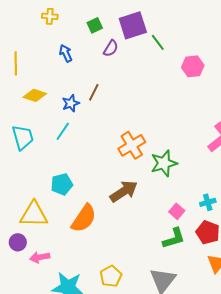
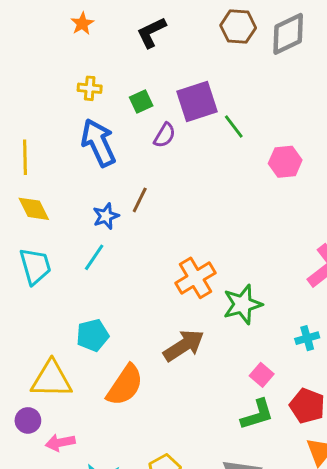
yellow cross: (50, 16) -> (90, 88), moved
blue arrow: (66, 53) -> (98, 143), size x1.8
yellow diamond: (35, 95) -> (34, 209), moved, turned 45
cyan cross: (208, 202) -> (307, 338), moved

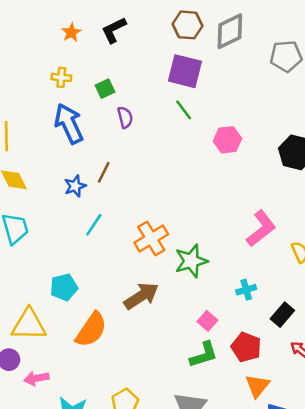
orange star: (82, 24) -> (71, 32), moved
purple square: (197, 102) -> (185, 71), moved, turned 32
purple semicircle: (165, 135) -> (125, 117), turned -45
cyan line: (94, 257) -> (94, 225), moved

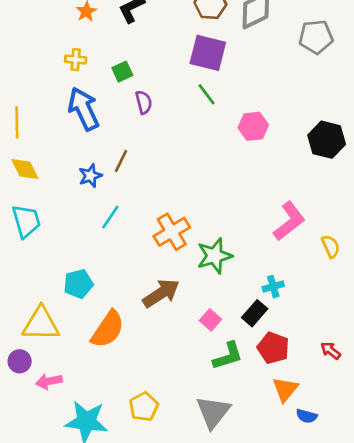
black rectangle: (282, 315) -> (255, 313), moved
pink square: (207, 321) -> (210, 320), moved

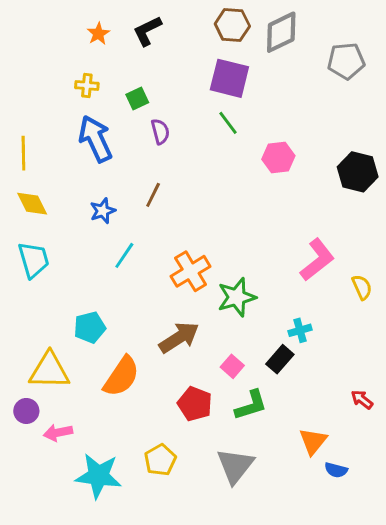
brown line: (121, 161) -> (153, 195), moved
red pentagon: (273, 348) -> (195, 404), moved

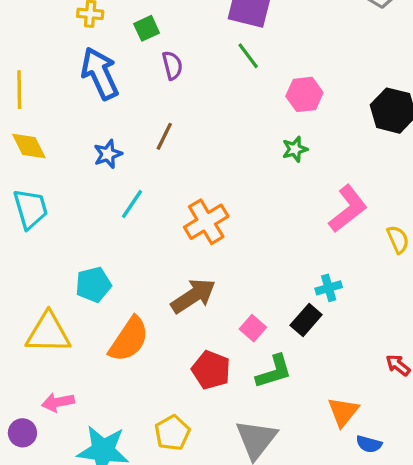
green star: (237, 297) -> (295, 149), moved, size x0.6
purple circle: (26, 411) -> (22, 433), moved

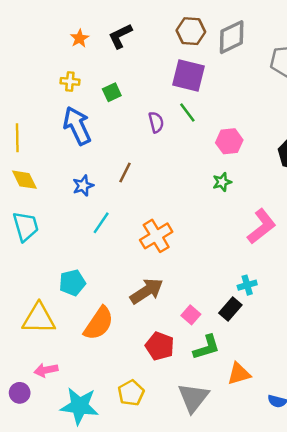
purple semicircle: (172, 65) -> (156, 122), moved
orange triangle: (343, 412) -> (239, 374), moved, turned 35

